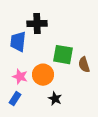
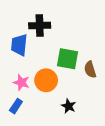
black star: (55, 99) -> (69, 106), moved

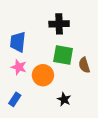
black cross: (40, 25) -> (59, 24), moved
pink star: (21, 82) -> (19, 67), moved

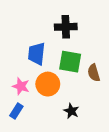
blue trapezoid: (18, 42) -> (37, 54), moved
pink star: (19, 67) -> (21, 86), moved

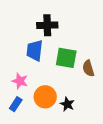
black cross: (66, 27) -> (47, 25), moved
orange circle: (48, 84) -> (45, 97), moved

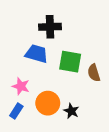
blue trapezoid: (35, 51) -> (37, 54), turned 100

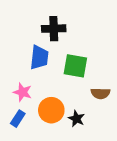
blue trapezoid: (37, 54) -> (39, 57), turned 80
brown semicircle: (94, 73) -> (100, 93), moved, turned -72

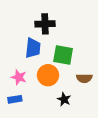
orange circle: (51, 110) -> (48, 75), moved
blue rectangle: (18, 119) -> (15, 99), turned 48

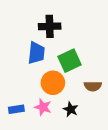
green square: (63, 55) -> (69, 61), turned -35
pink star: (19, 77) -> (43, 107), moved

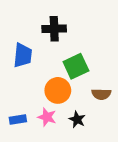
blue trapezoid: (36, 53) -> (23, 55), moved

